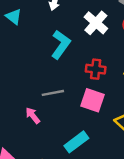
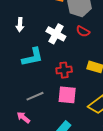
cyan L-shape: (61, 45) -> (32, 57), turned 55

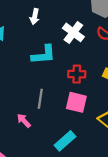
gray line: (35, 96) -> (40, 99), turned -66

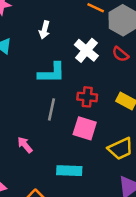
gray line: (40, 99) -> (51, 109), moved
cyan rectangle: (65, 141) -> (69, 171), turned 40

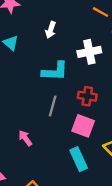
white cross: (86, 50) -> (89, 52), turned 35
cyan rectangle: (69, 171) -> (79, 159), moved, turned 60

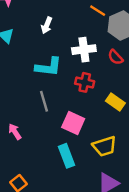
red cross: (87, 96) -> (85, 82), moved
gray line: (53, 106) -> (44, 101), turned -36

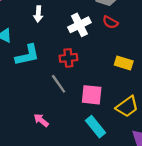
cyan L-shape: (48, 67) -> (27, 55), moved
red cross: (85, 82) -> (68, 58), moved

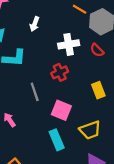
red cross: (68, 58) -> (60, 72), moved, turned -35
yellow rectangle: (124, 63) -> (98, 90), turned 35

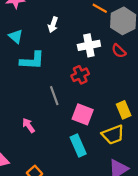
yellow rectangle: (98, 90) -> (124, 110), moved

